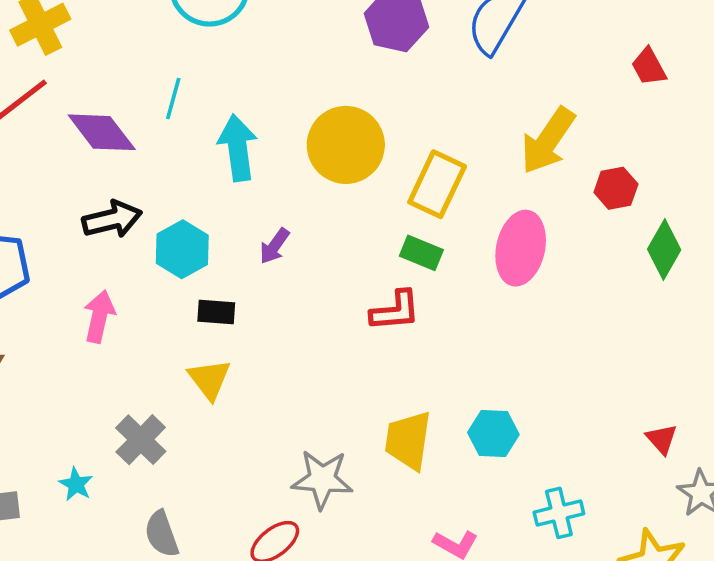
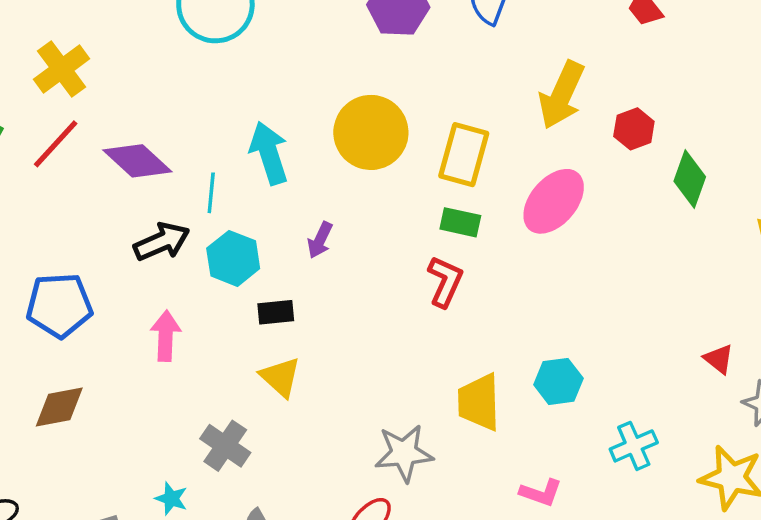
cyan line: (173, 98) -> (211, 193), moved
pink ellipse: (521, 248) -> (554, 201), turned 38
red L-shape: (395, 311) -> (445, 281), turned -51

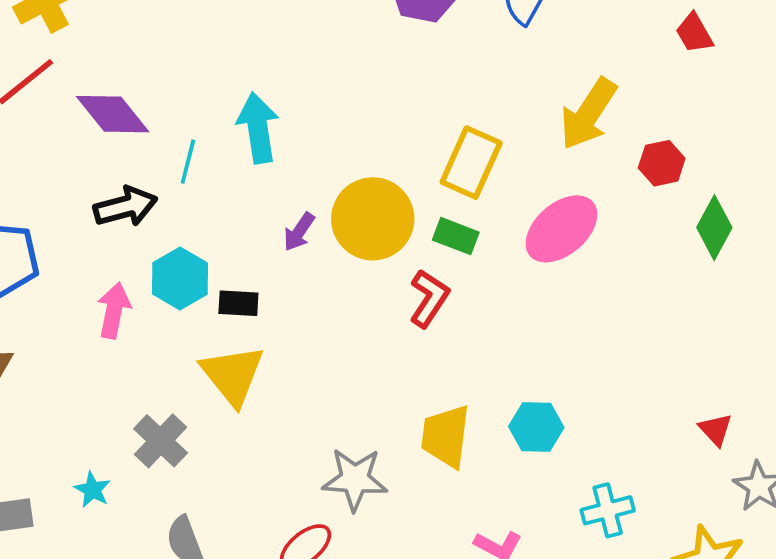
yellow circle: (371, 132) -> (373, 219), moved
cyan hexagon: (233, 258) -> (180, 279), moved
yellow triangle: (280, 377) -> (233, 375), size x1.4

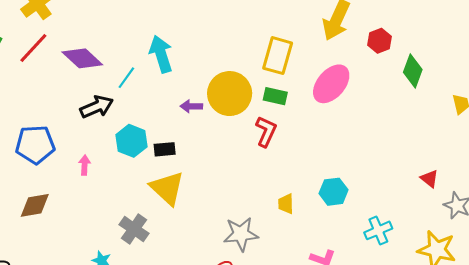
cyan line: (188, 162) -> (126, 78), turned 30
purple arrow: (299, 232) -> (191, 106), turned 65
pink arrow: (114, 310) -> (85, 165), moved, size x0.7
yellow trapezoid: (446, 436) -> (286, 204), size x0.6

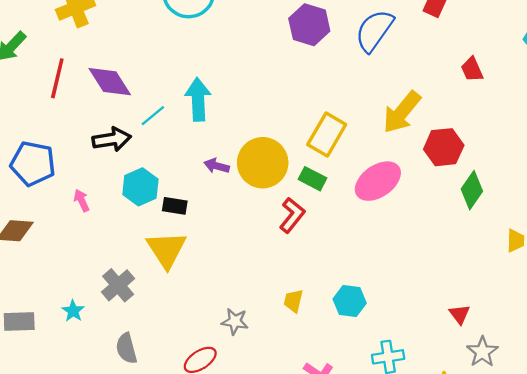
red hexagon: (379, 41) -> (444, 147), size x1.4
red line: (33, 48) -> (57, 78), moved, turned -44
pink arrow: (85, 165) -> (82, 200), turned -42
gray star: (241, 234) -> (235, 321), size x0.7

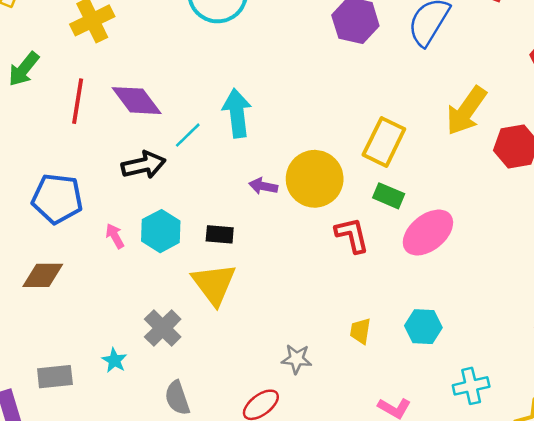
green rectangle: (312, 179) -> (389, 196), moved
pink ellipse: (378, 181) -> (428, 233), moved
cyan hexagon: (140, 187) -> (161, 231), moved
red L-shape: (292, 215) -> (352, 235), turned -48

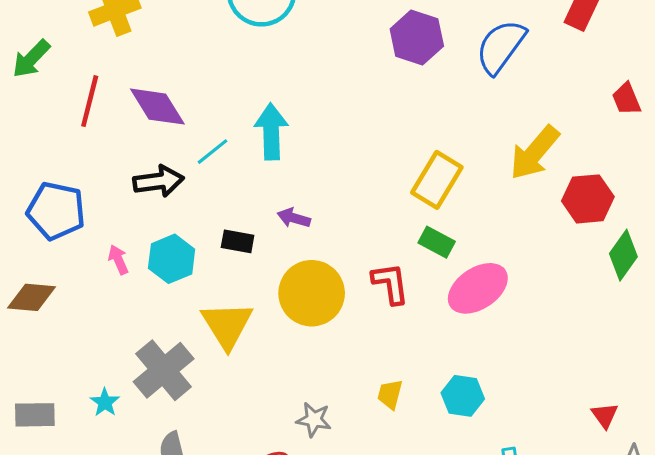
yellow circle: (315, 179) -> (312, 293), moved
black rectangle: (220, 234) -> (238, 241), moved
gray cross: (163, 328) -> (164, 370), size x1.4

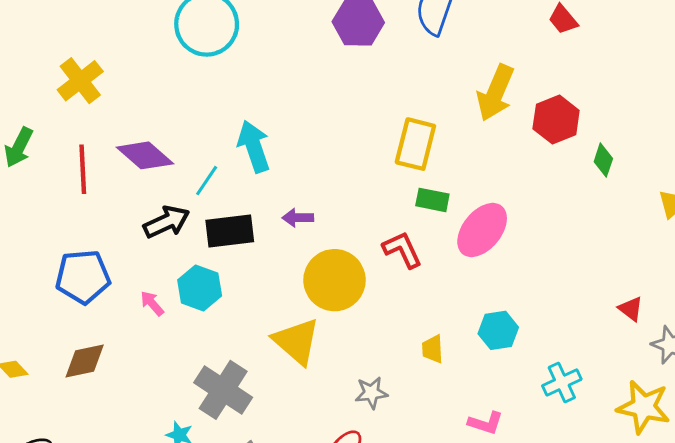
black rectangle: (238, 241) -> (230, 231), moved, size x1.6
green diamond: (623, 255) -> (603, 160), size x0.7
yellow triangle: (227, 325) -> (296, 341), moved

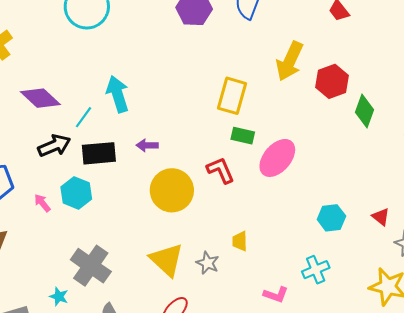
green diamond: (603, 160) -> (365, 111), size x1.4
cyan hexagon: (498, 330) -> (331, 218), moved
yellow triangle: (296, 341) -> (167, 260), moved
cyan cross: (562, 382) -> (316, 270), moved
gray star: (371, 393) -> (208, 263), moved, turned 30

